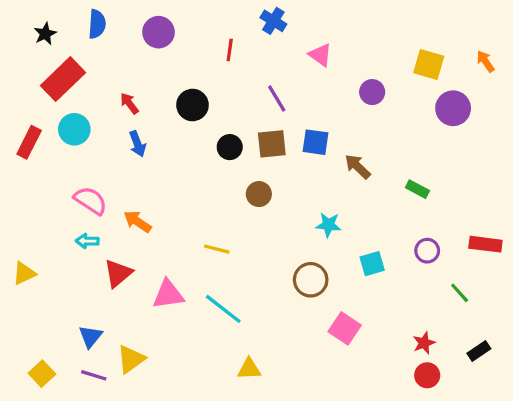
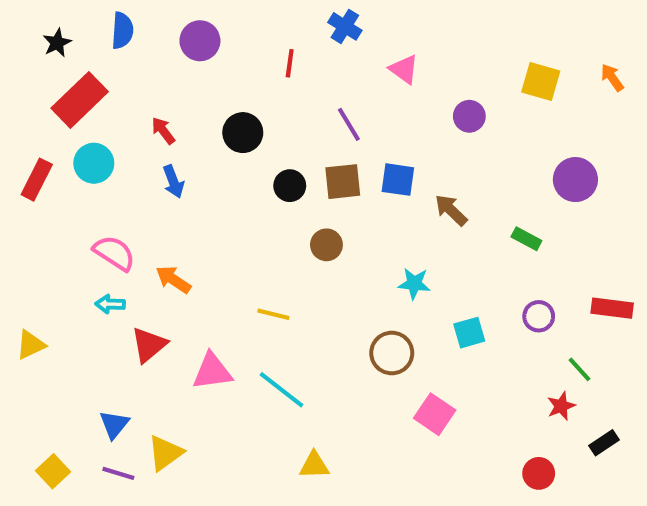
purple circle: (453, 108) -> (575, 180), moved
red star: (424, 343) -> (561, 406), moved

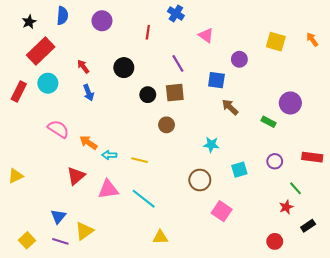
blue square: (398, 180) -> (216, 80), moved
purple circle: (575, 180) -> (290, 103), moved
cyan arrow: (110, 304) -> (109, 155), moved

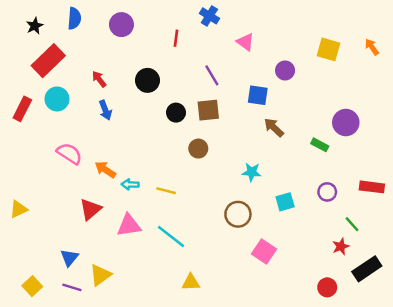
black rectangle: (308, 226) -> (367, 269), size x1.6

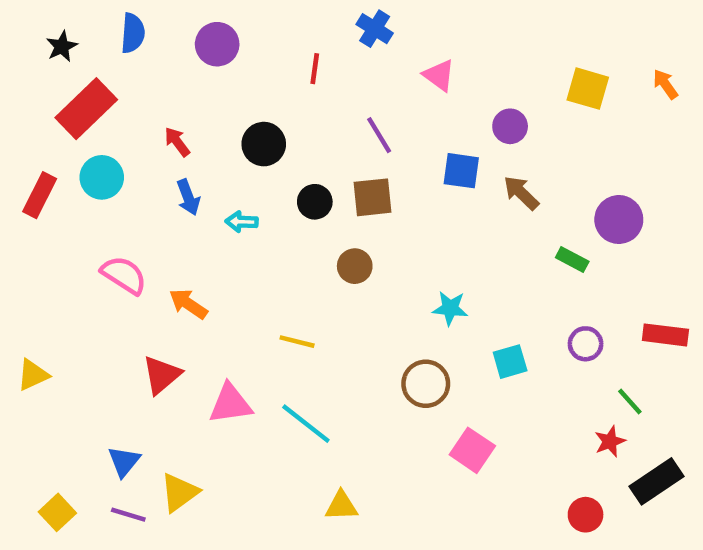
brown arrow: (274, 127) -> (521, 193), moved
cyan arrow: (130, 184) -> (242, 222), moved

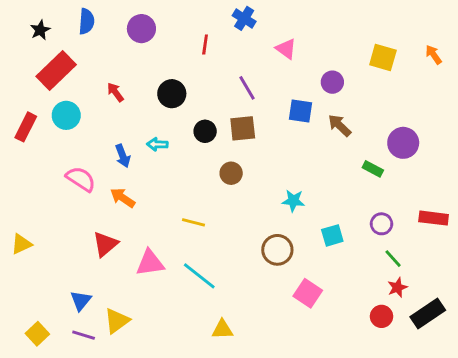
blue arrow: (188, 197) -> (123, 156), moved
green line: (630, 401) -> (393, 259), moved
red circle: (586, 515) -> (382, 316), moved

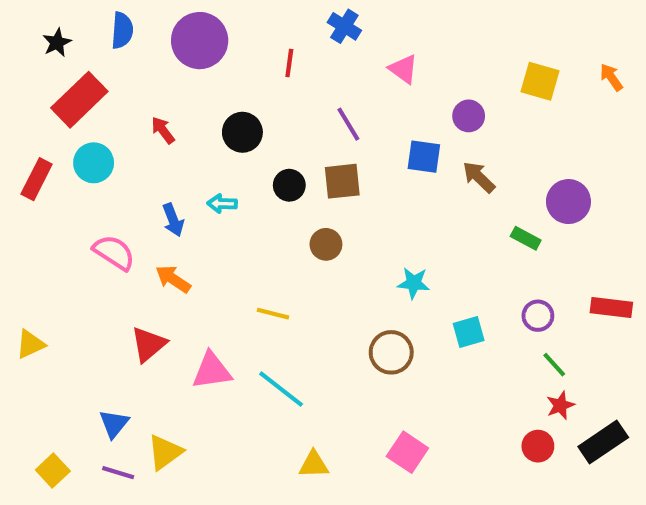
purple circle: (141, 29) -> (200, 41), size x1.4
pink square: (308, 293) -> (407, 452), moved

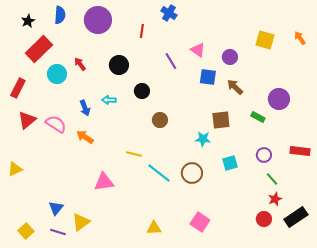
pink triangle: (403, 69) -> (198, 50), moved
cyan circle: (94, 163) -> (57, 74), moved
brown square: (342, 181) -> (221, 120), moved
red triangle: (149, 344) -> (27, 120), moved
cyan line: (281, 389) -> (159, 173), moved

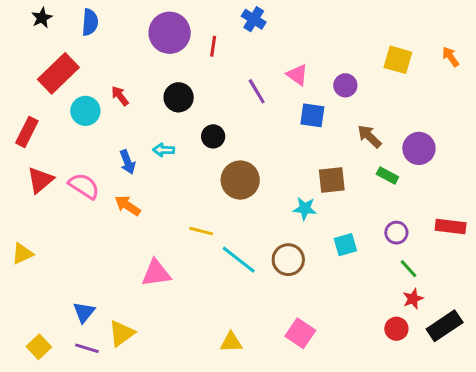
purple circle: (98, 20) -> (170, 33), moved
black star: (28, 21) -> (42, 18), moved
brown arrow: (235, 87) -> (369, 136), moved
brown circle: (160, 120) -> (240, 180), size x1.6

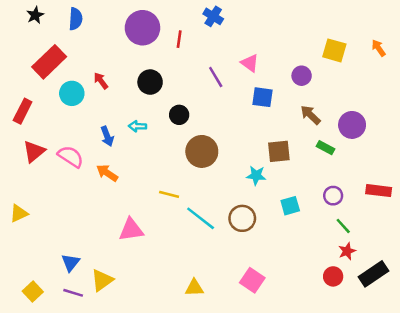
purple circle: (345, 85) -> (302, 76), moved

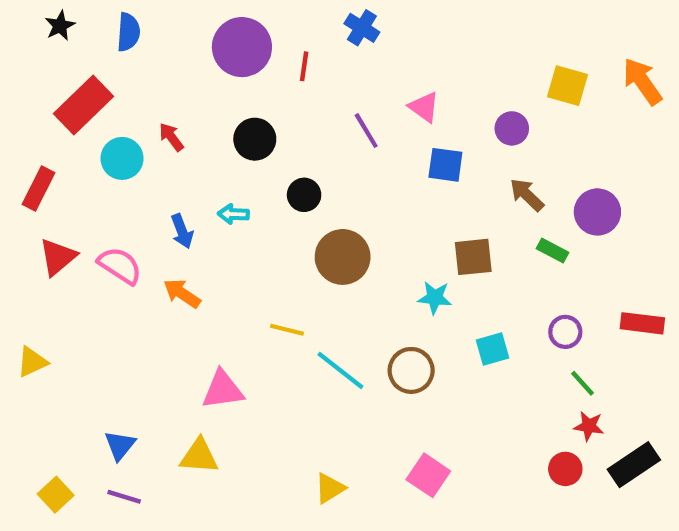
orange arrow: (379, 48) -> (642, 81), size x1.6
red star: (347, 251) -> (589, 426), turned 30
yellow triangle: (102, 280) -> (199, 456), moved, turned 40
yellow triangle: (194, 288) -> (330, 488), turned -30

